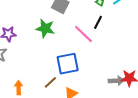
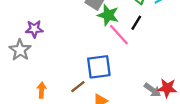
green star: (45, 28) -> (108, 15), moved
gray arrow: (116, 81) -> (152, 90), turned 35

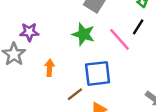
green star: (108, 15) -> (83, 34), moved
orange arrow: (42, 90) -> (50, 68), moved

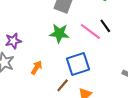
black line: (138, 27) -> (105, 26), moved, turned -56
orange arrow: (50, 68) -> (37, 68), turned 40

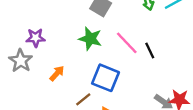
black line: (105, 26) -> (150, 51), moved
blue square: (78, 64) -> (106, 78), turned 30

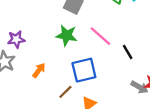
black line: (150, 51) -> (128, 52), moved
blue square: (106, 78) -> (84, 70), turned -30

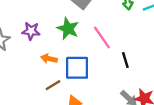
purple star: (16, 39) -> (31, 31), moved
orange arrow: (39, 70) -> (49, 59), moved, turned -128

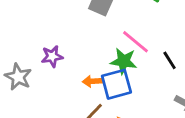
green star: (68, 29) -> (124, 61), moved
orange arrow: (49, 59) -> (92, 81), moved

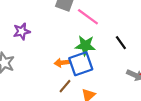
pink line: (135, 42) -> (88, 17), moved
purple star: (52, 56) -> (22, 31), moved

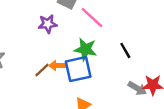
purple star: (22, 31) -> (48, 24), moved
brown line: (65, 86) -> (42, 70), moved

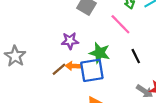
pink line: (92, 17) -> (120, 24), moved
purple star: (48, 24) -> (70, 41), moved

